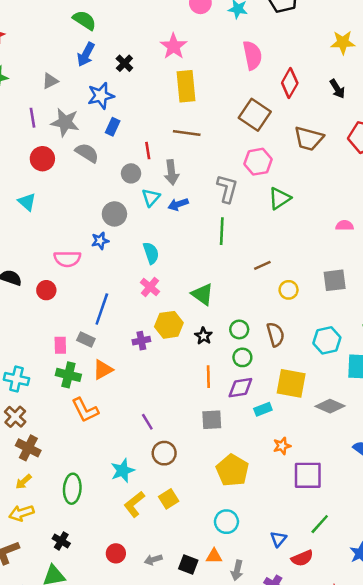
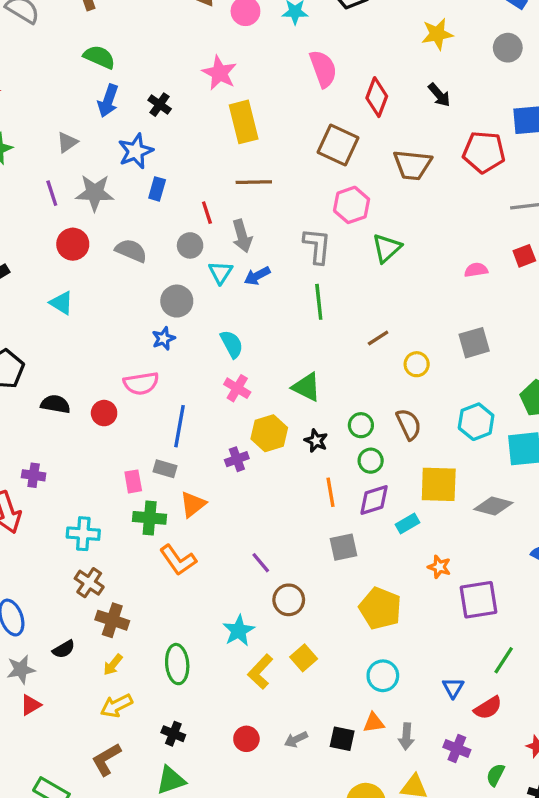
gray semicircle: (87, 153) -> (131, 251), moved
pink semicircle: (67, 259) -> (141, 383), moved
orange star: (282, 446) -> (439, 567), turned -30

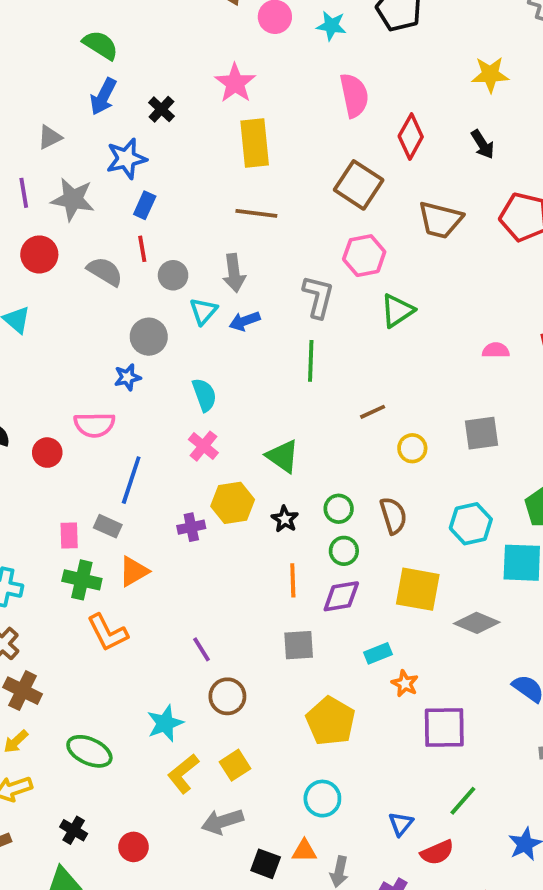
red line: (207, 213) -> (142, 249), moved
cyan rectangle: (407, 523) -> (378, 653), moved
green ellipse: (177, 664) -> (89, 751), turned -69
red circle: (246, 739) -> (134, 847), moved
gray arrow: (296, 739) -> (222, 821), moved, size x1.5

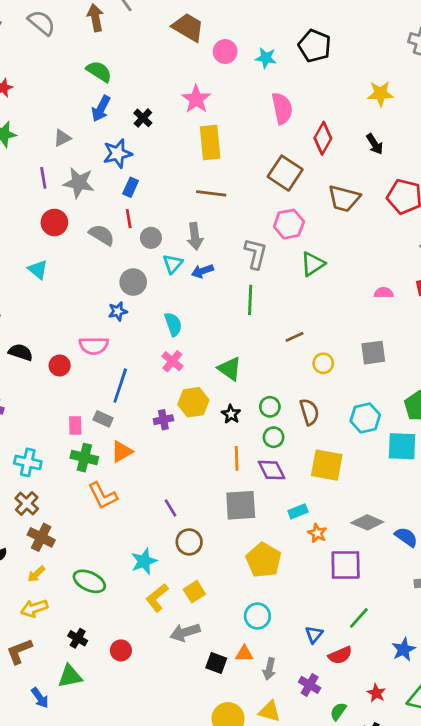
purple diamond: (341, 596) -> (272, 470), turned 72
gray diamond: (477, 623) -> (367, 522), moved
gray square: (299, 645) -> (241, 505), size x1.4

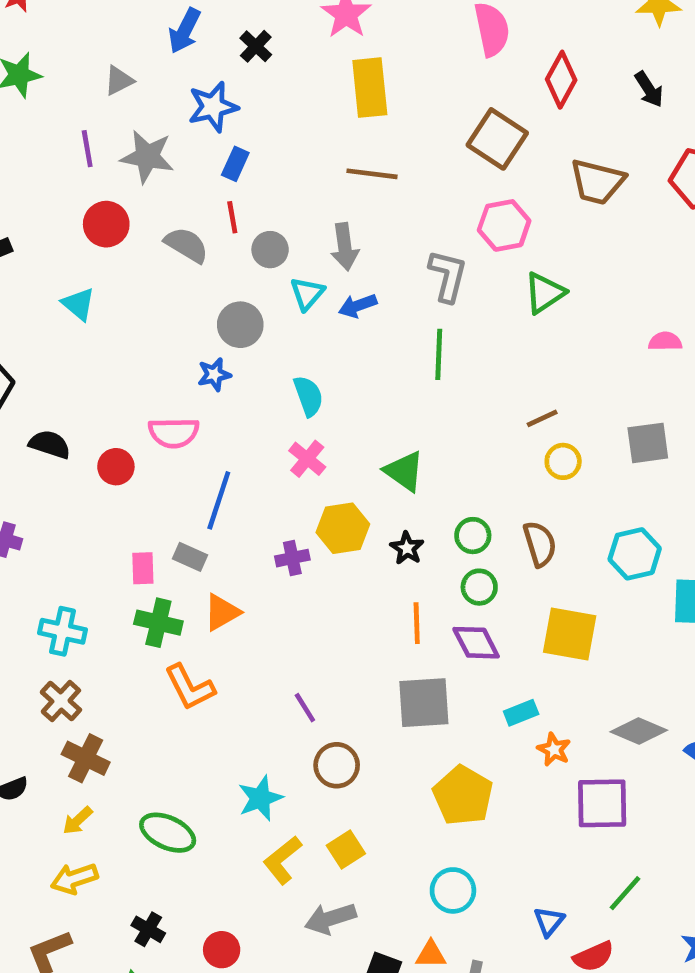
brown line: (295, 337) -> (542, 418), moved

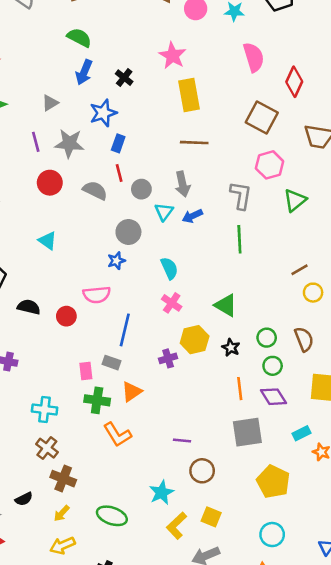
cyan triangle: (78, 304) -> (48, 241), moved
purple line: (305, 708) -> (182, 440), turned -48
yellow square: (346, 850) -> (211, 517), turned -30

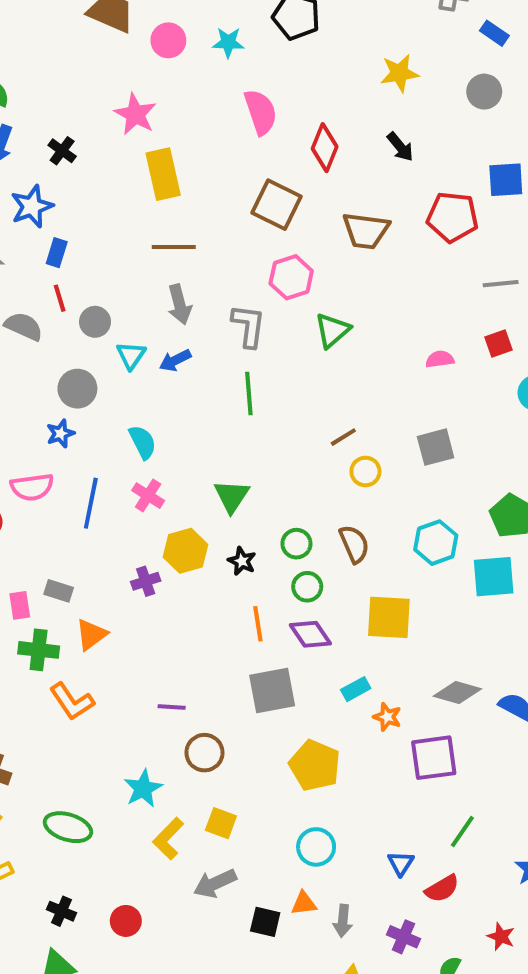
gray arrow: (182, 184) -> (179, 304), moved
green triangle: (226, 305) -> (232, 496), turned 35
blue line: (125, 330) -> (91, 503), moved

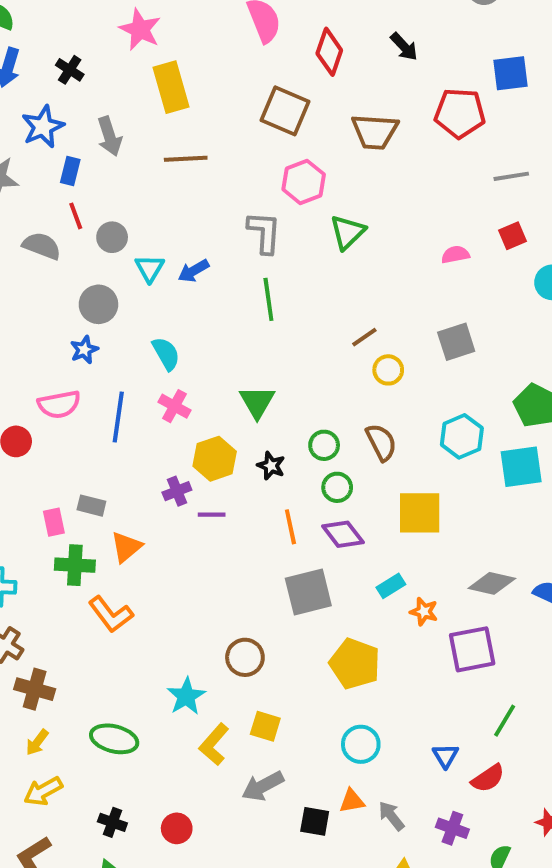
gray arrow: (179, 304) -> (110, 136), moved
purple line: (172, 707) -> (212, 515), moved
gray arrow: (343, 921) -> (391, 816), turned 140

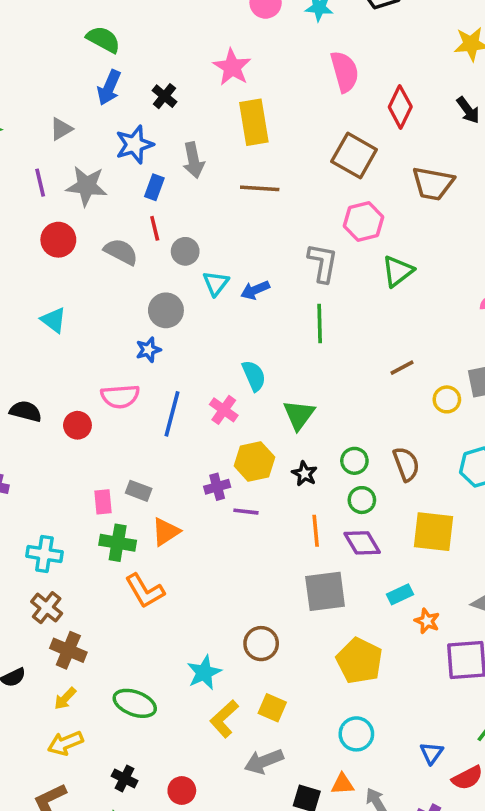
cyan semicircle: (166, 354) -> (254, 376), moved
yellow circle: (388, 370) -> (447, 399), moved

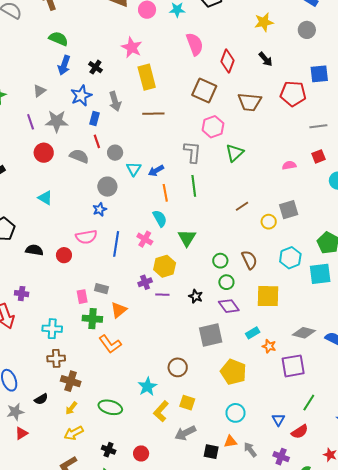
black star: (305, 474) -> (196, 296), moved
orange line: (316, 531) -> (165, 193), moved
brown cross: (47, 608) -> (56, 358), turned -36

